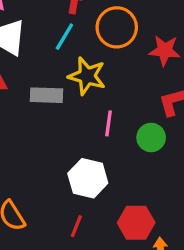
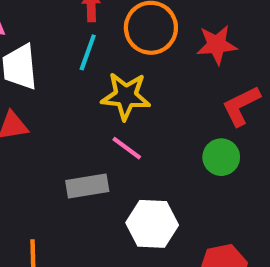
gray rectangle: (46, 95) -> (87, 186), moved
pink line: (109, 123) -> (127, 148), moved, turned -50

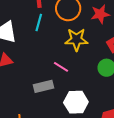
yellow star: (126, 96) -> (76, 40), moved

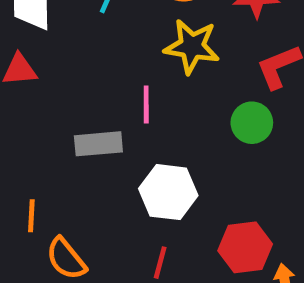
pink line: (61, 67) -> (146, 105), turned 49

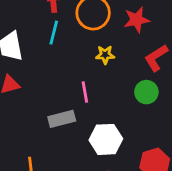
yellow star: (192, 46) -> (105, 55), size x0.6

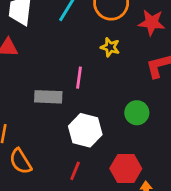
green circle: (146, 92) -> (137, 113), moved

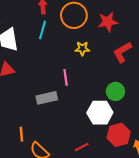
white hexagon: (85, 130) -> (100, 113), moved
red line: (75, 171) -> (82, 147), turned 56

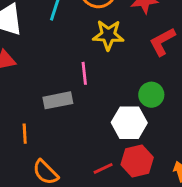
yellow star: (82, 49) -> (108, 35), size x1.5
orange line: (21, 134) -> (25, 134), moved
red hexagon: (119, 135) -> (137, 161), moved

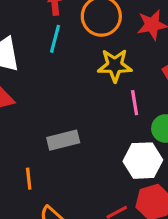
pink line: (84, 73) -> (135, 103), moved

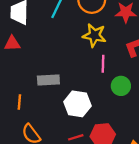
white hexagon: (143, 161) -> (77, 104), moved

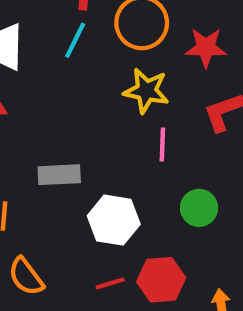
green circle: (121, 86) -> (199, 208), moved

